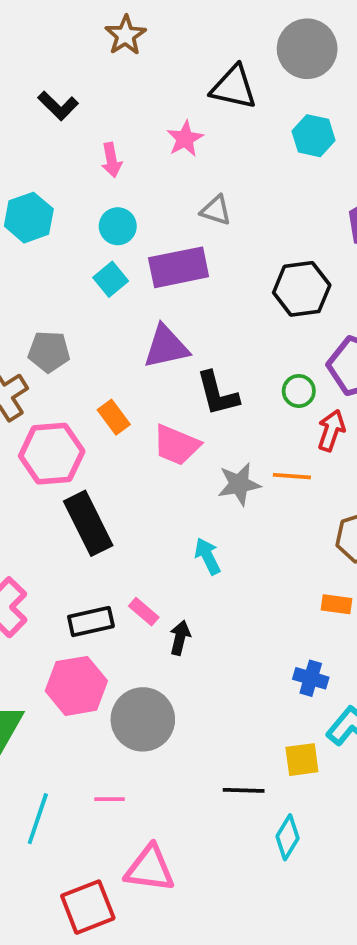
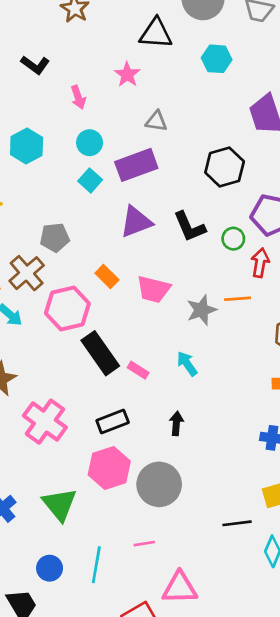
black L-shape: (217, 394) -> (190, 227), moved
pink rectangle: (144, 612) -> (138, 370), moved

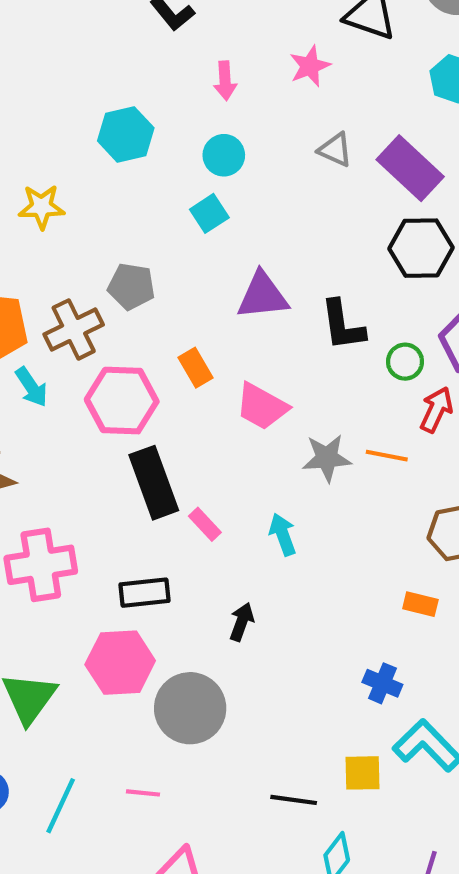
purple rectangle: (136, 165) -> (410, 168), moved, turned 48
pink cross: (45, 422) -> (41, 565), turned 30

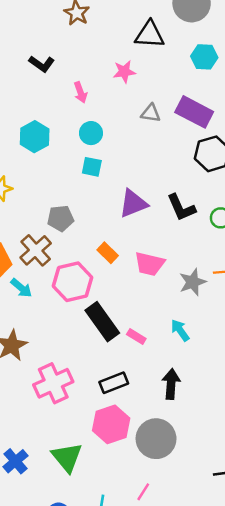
pink star: (310, 66) -> (124, 72), turned 30
cyan square: (209, 213) -> (92, 167), turned -30
black arrow: (242, 622) -> (171, 384), size x1.4
pink line: (143, 793) -> (143, 492), turned -48

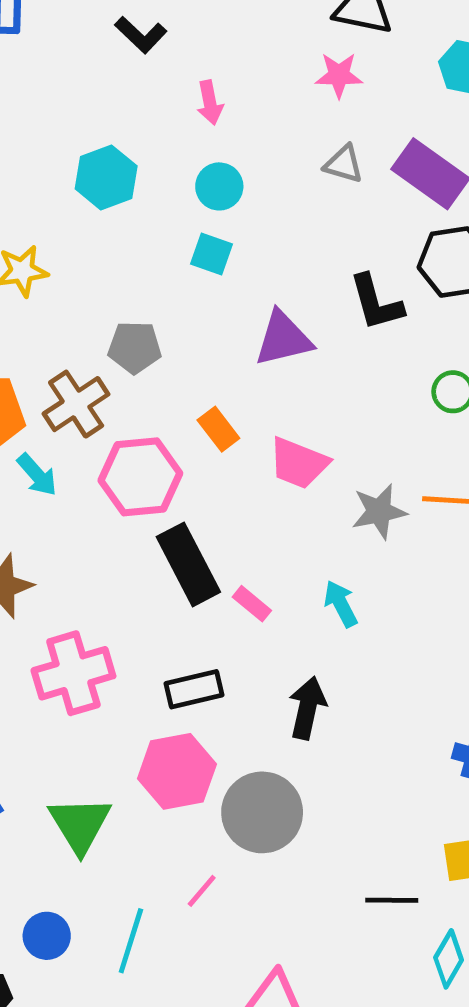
pink star: (124, 72) -> (339, 75), moved
black L-shape: (181, 208) -> (376, 302), moved
pink line: (143, 492) -> (202, 891), moved

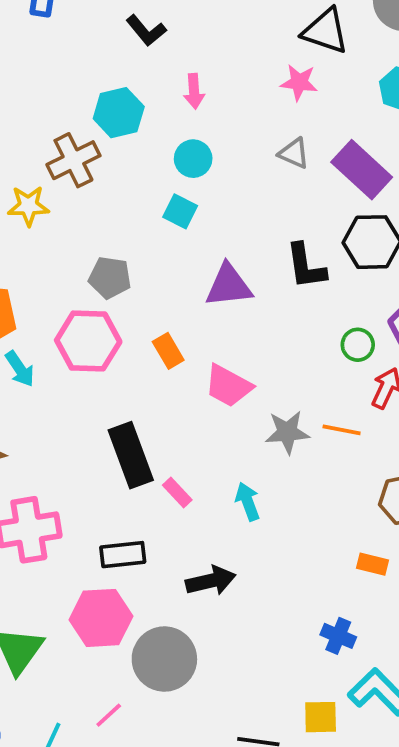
cyan hexagon: (106, 177) -> (119, 113), moved
brown cross: (76, 404) -> (73, 160), moved
pink hexagon: (140, 477) -> (88, 341), moved
black arrow: (307, 708) -> (211, 581), turned 57

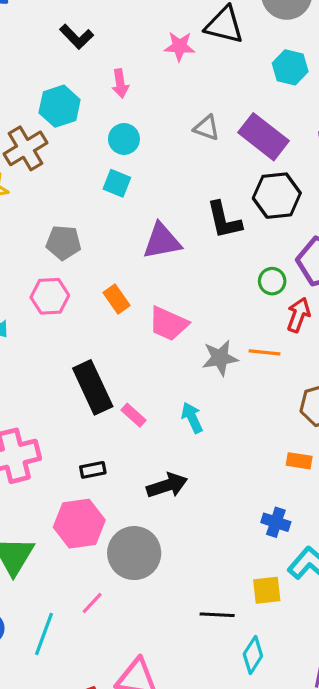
pink star: (299, 82) -> (179, 46), moved
pink hexagon: (88, 341) -> (50, 296), size x0.7
black rectangle: (123, 555) -> (93, 470), size x0.7

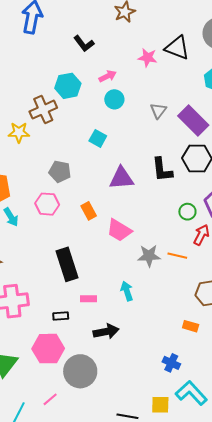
pink arrow: (120, 83) -> (108, 76), turned -114
gray triangle: (207, 128) -> (158, 111), turned 42
cyan circle: (124, 139) -> (114, 99), moved
pink rectangle: (133, 415) -> (88, 299), moved, turned -49

